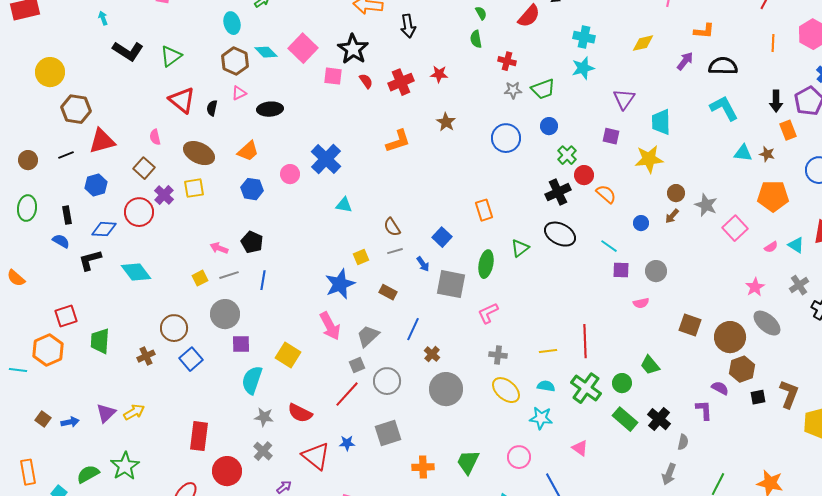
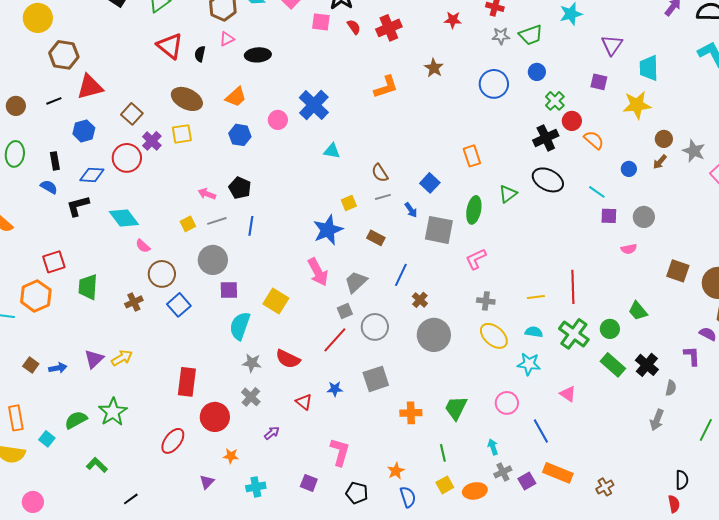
red star: (439, 74) -> (453, 20), moved
pink semicircle: (155, 137) -> (143, 246), moved, turned -35
red triangle: (316, 456) -> (304, 402), size x0.6

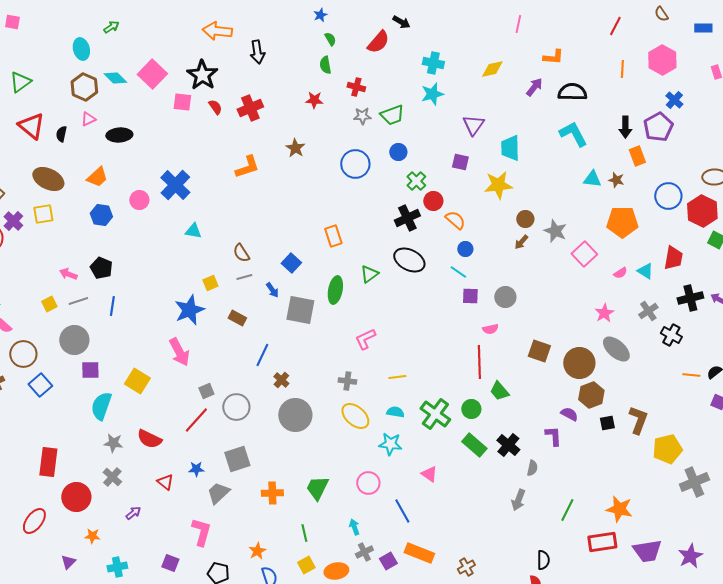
blue circle: (629, 169) -> (465, 249), moved
pink L-shape: (476, 259) -> (365, 339), moved
gray trapezoid: (356, 282) -> (218, 493), moved
red line: (573, 287) -> (479, 362), moved

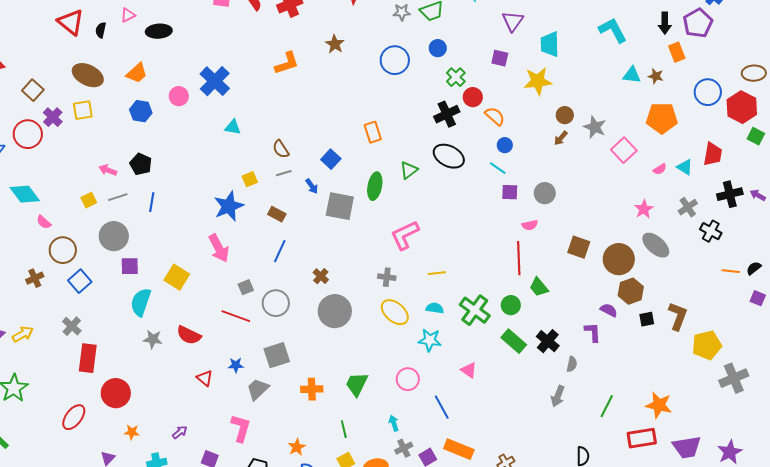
pink L-shape: (365, 339) -> (405, 235), size x1.4
blue line: (262, 355) -> (280, 251), moved
red line: (196, 420) -> (236, 316), turned 68
gray cross: (112, 477) -> (72, 326), moved
purple arrow: (133, 513) -> (180, 432), moved

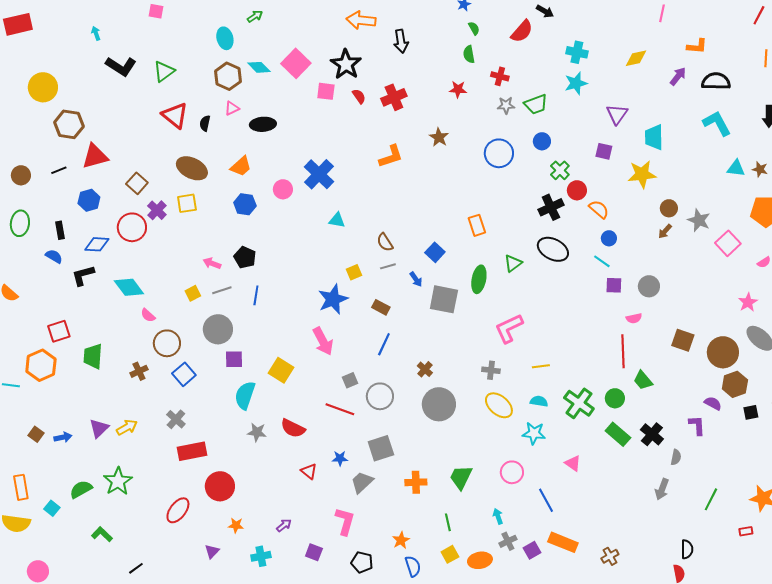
red rectangle: (88, 358) -> (192, 451), turned 72
red rectangle: (642, 438) -> (746, 531), size x0.5

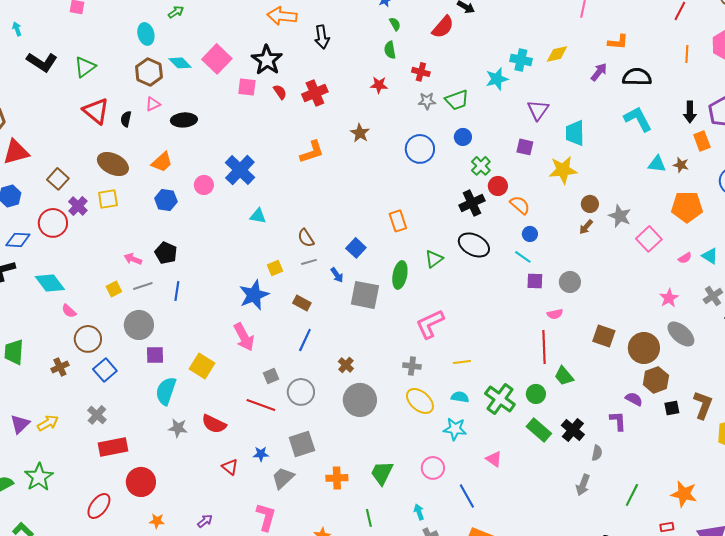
cyan cross: (577, 52) -> (521, 60), moved

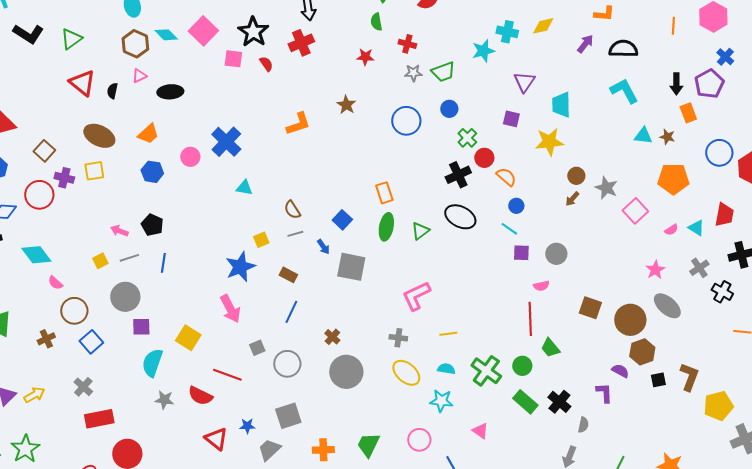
red cross: (315, 93) -> (301, 43), moved
purple cross: (78, 206) -> (64, 178), turned -30
green ellipse: (400, 275) -> (386, 227), moved
red line: (261, 405) -> (227, 375), moved
red triangle: (230, 467) -> (216, 439), size x1.4

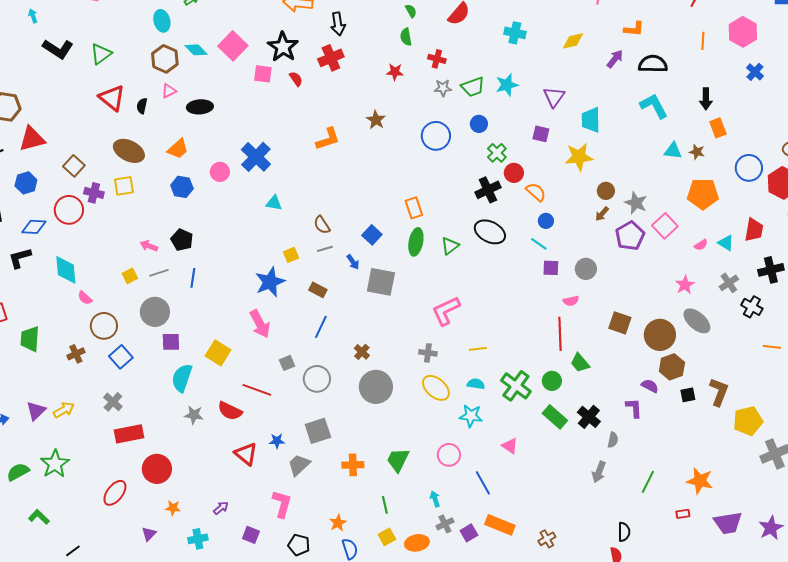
cyan cross: (507, 32) -> (515, 33), moved
cyan star: (483, 51) -> (507, 85), moved
purple pentagon: (709, 84) -> (630, 236), moved
cyan diamond: (36, 255) -> (66, 270), turned 32

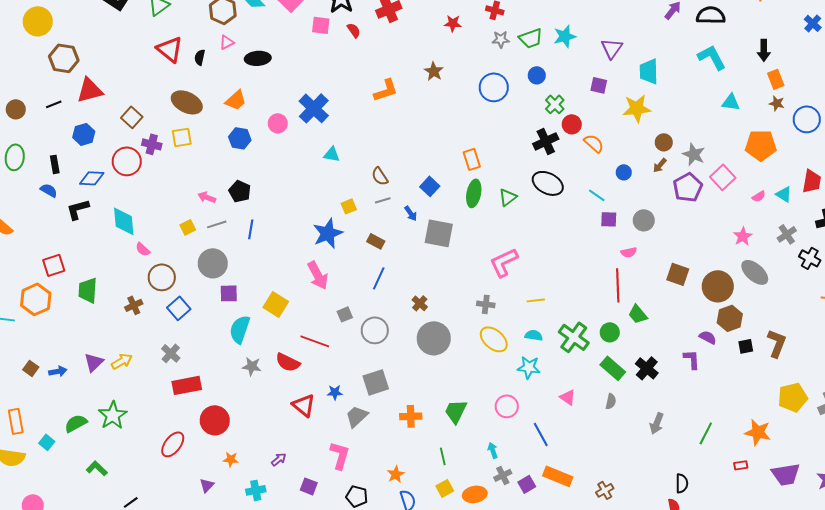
brown star: (697, 152) -> (777, 103), moved
blue circle: (546, 221) -> (624, 172), moved
yellow pentagon: (748, 421) -> (793, 397), moved
gray semicircle: (613, 440) -> (611, 401), moved

